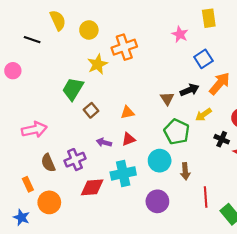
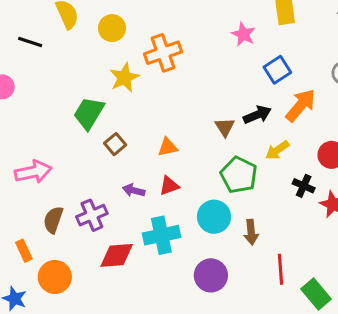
brown semicircle: (48, 163) -> (53, 220), turned 42

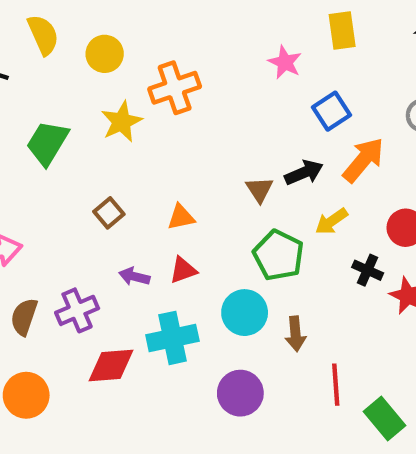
green trapezoid: (89, 113) -> (47, 143), moved

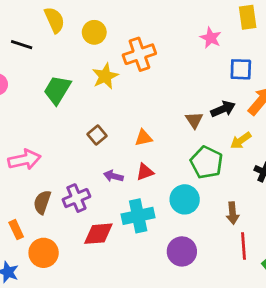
blue square: (332, 111) -> (241, 69), turned 35
brown arrow: (295, 334) -> (233, 213), moved

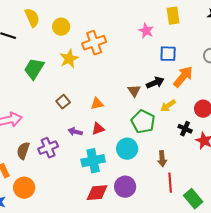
red diamond: (98, 234) -> (97, 193), moved

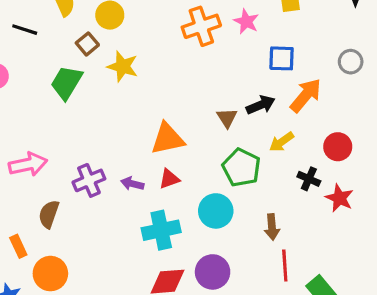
orange cross: (94, 43) -> (201, 26), moved
yellow star: (69, 59) -> (123, 66), turned -30
brown square: (63, 102) -> (87, 44), moved
orange triangle: (97, 104) -> (168, 139), size x1.6
purple cross: (48, 148) -> (89, 180), moved

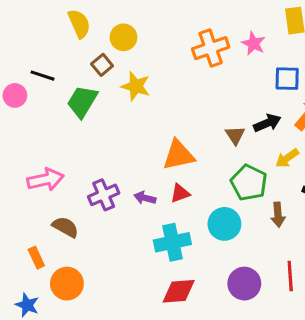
black line: (25, 30) -> (42, 76), moved
brown semicircle: (49, 214) -> (65, 227), turned 100
brown arrow: (272, 227) -> (278, 215), moved
purple circle: (213, 272) -> (244, 284), moved

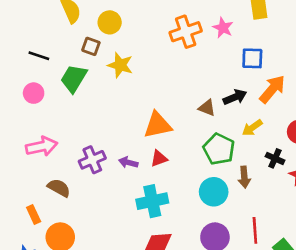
brown square: (102, 65) -> (91, 46), turned -30
pink circle: (15, 95) -> (34, 93), moved
brown triangle: (235, 135) -> (207, 108), turned -36
cyan circle: (224, 224) -> (214, 192), moved

